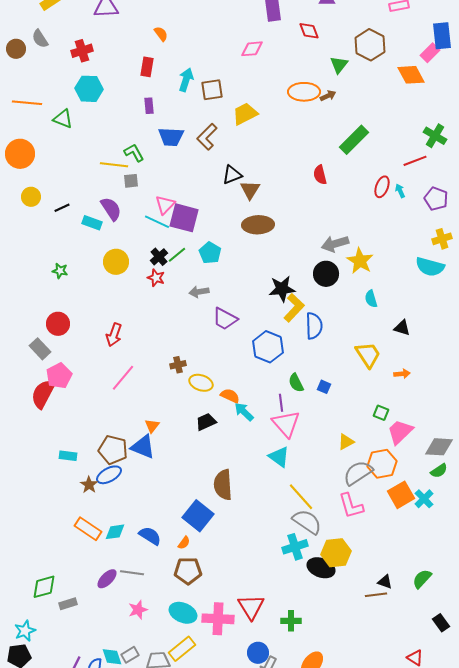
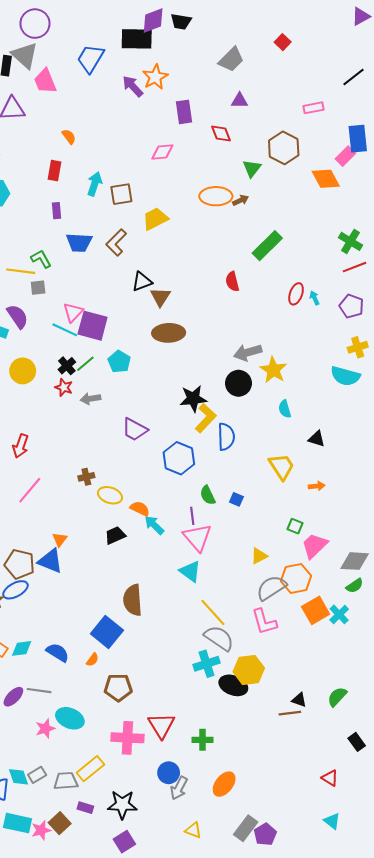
red line: (415, 161) -> (355, 267), moved
gray arrow: (199, 292) -> (90, 399), moved
brown pentagon: (188, 571) -> (118, 687), moved
cyan ellipse: (183, 613) -> (70, 718), moved

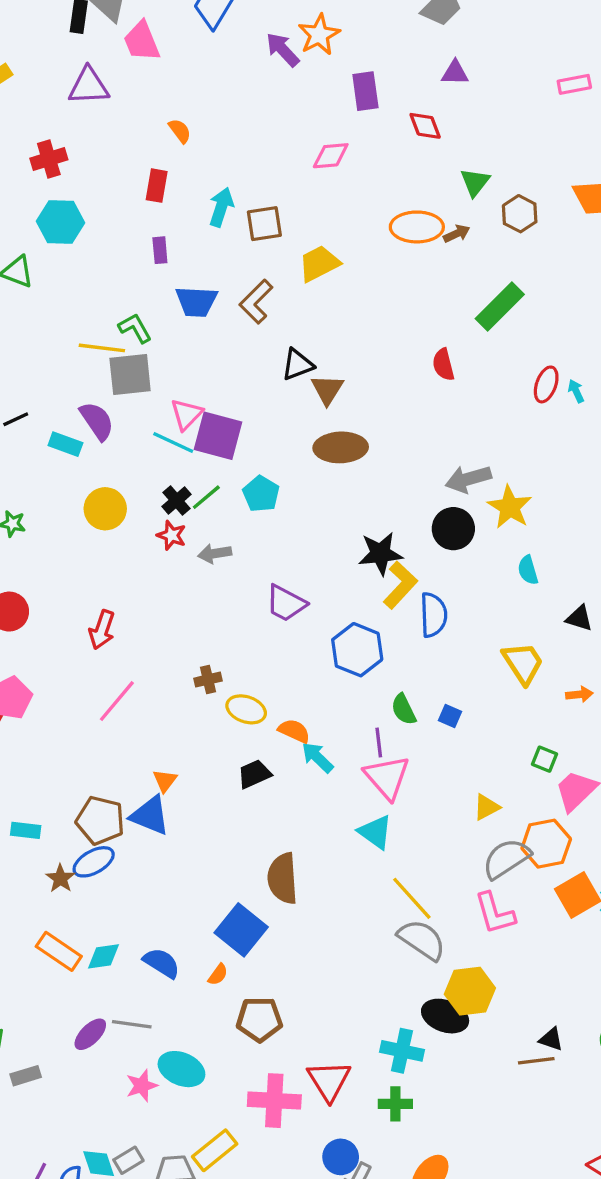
brown hexagon: (284, 148) -> (520, 214), moved, size x0.7
gray square: (38, 288) -> (130, 374), size x1.8
cyan cross: (207, 664) -> (402, 1051), moved, turned 30

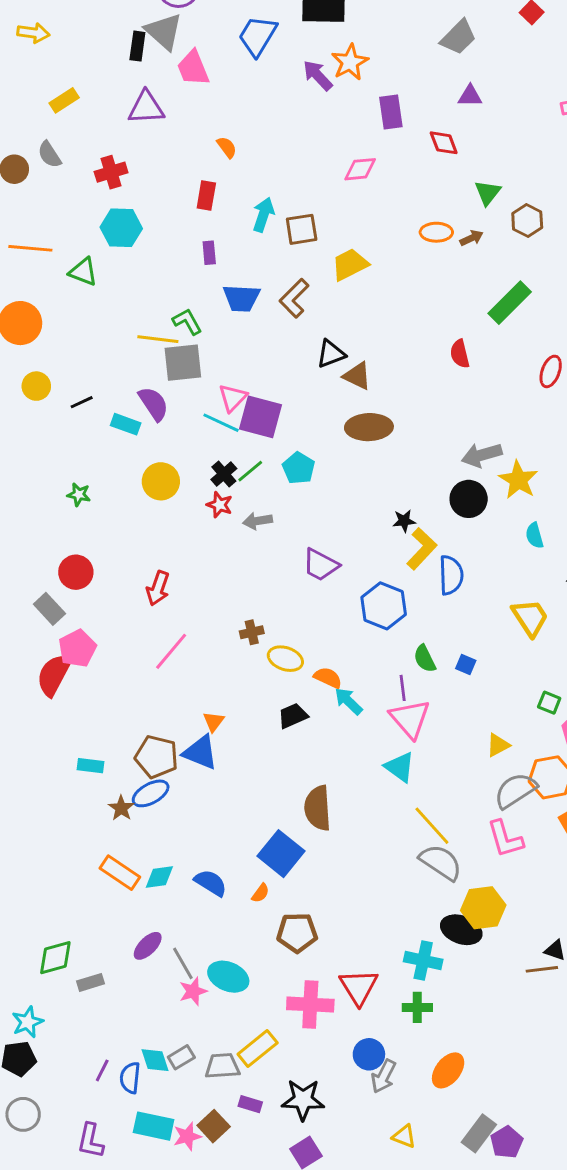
orange ellipse: (417, 227) -> (436, 232), size x0.7
brown triangle: (327, 389) -> (357, 376), turned -36
black star: (380, 554) -> (404, 521), size x0.6
gray line: (132, 1024) -> (183, 963), moved, turned 52

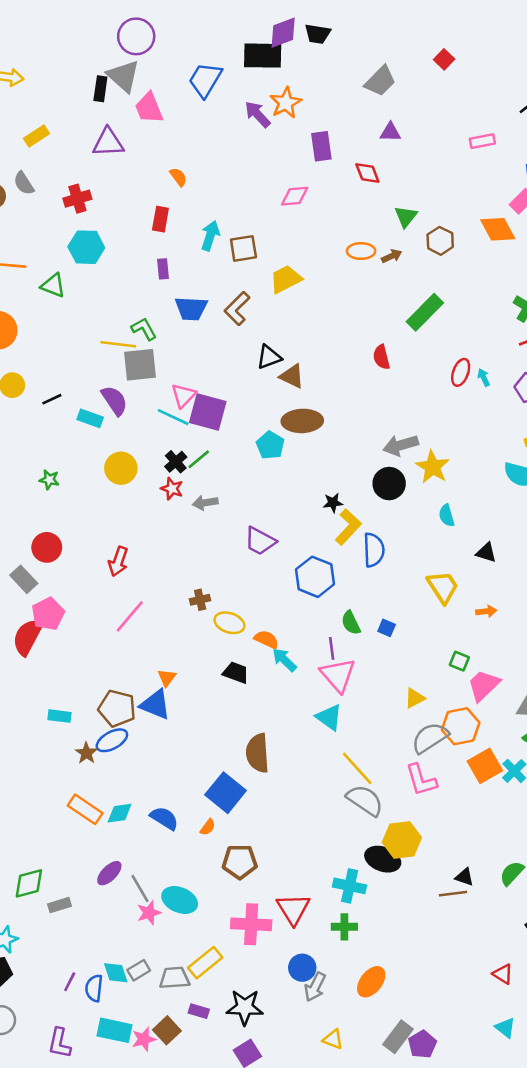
cyan pentagon: (299, 468) -> (270, 445), moved
black trapezoid: (293, 716) -> (236, 673), turned 44

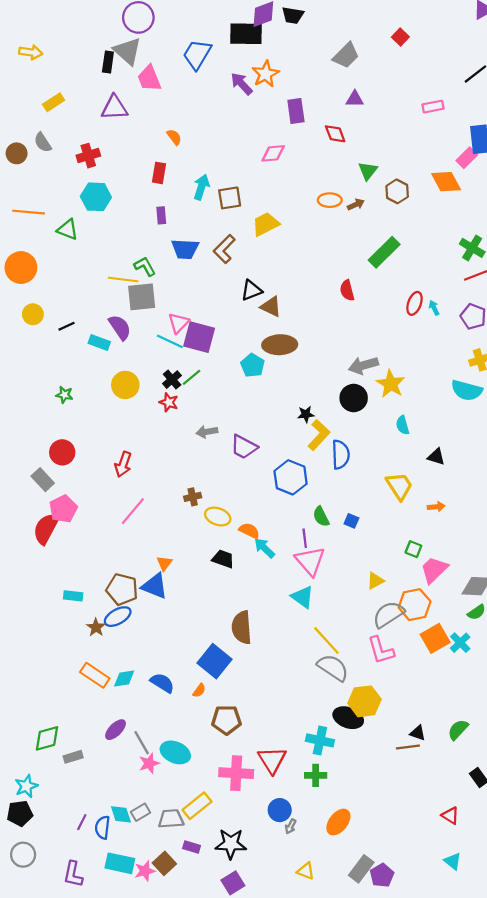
gray arrow: (205, 503) -> (207, 432), moved
gray arrow: (315, 987) -> (291, 826), size x0.6

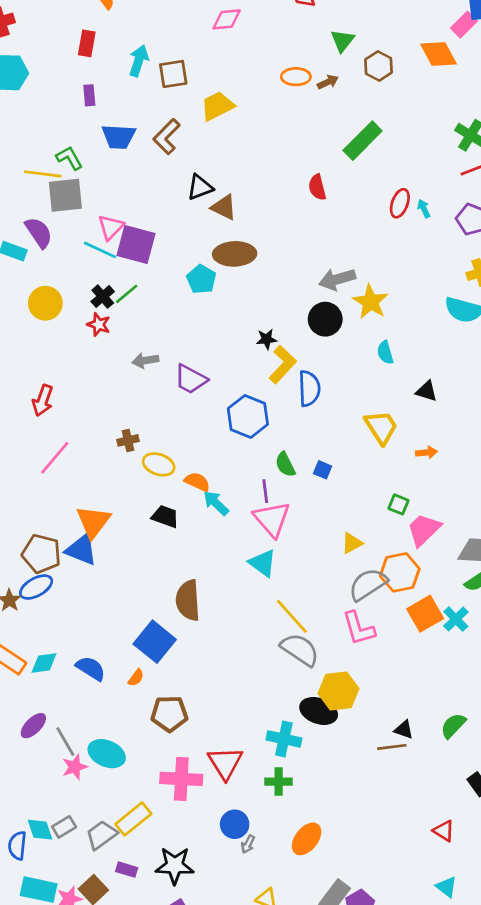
orange triangle: (164, 563) -> (93, 522), size x1.8
gray trapezoid: (171, 819) -> (101, 835), turned -32

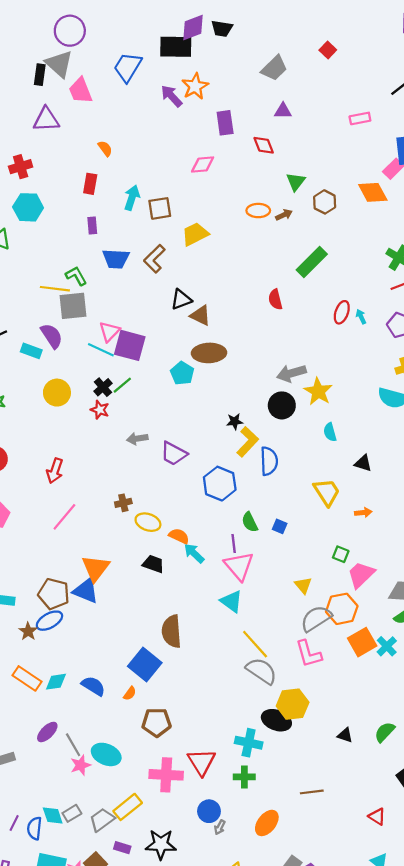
yellow triangle: (352, 543) -> (303, 585), turned -42
brown line: (392, 747) -> (312, 792), moved

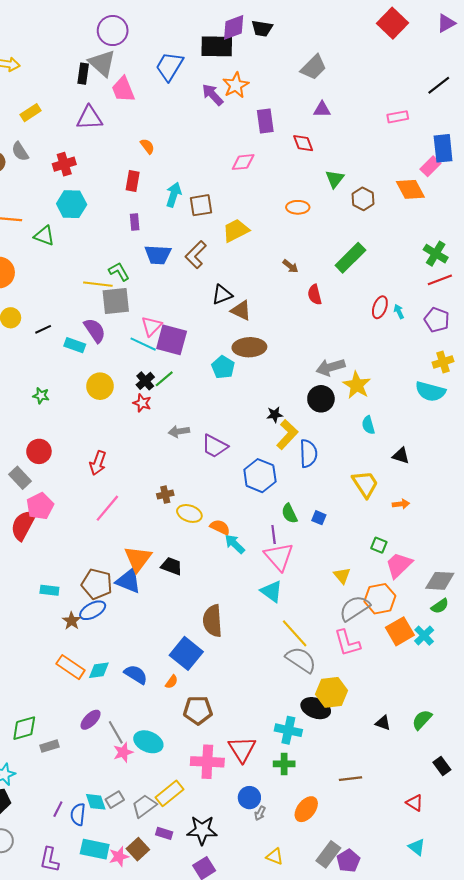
red square: (328, 50) -> (393, 23), moved, size x1.8
brown arrow: (284, 215) -> (290, 266), moved, turned 63
black trapezoid: (153, 564) -> (172, 566), moved

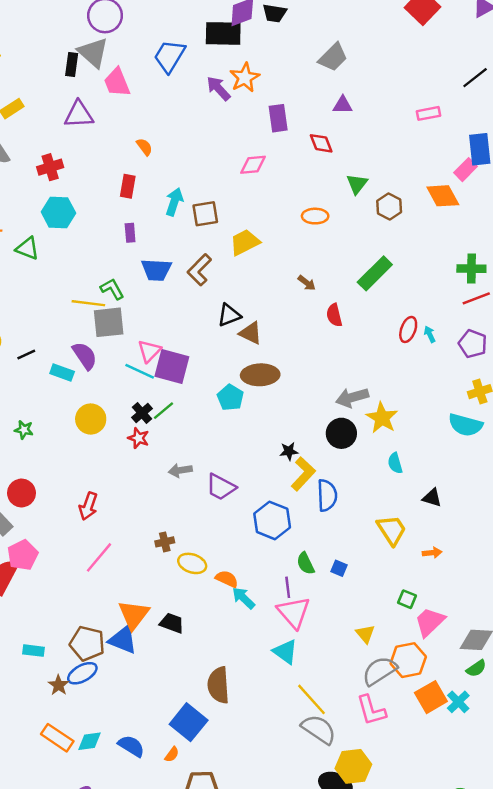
green cross: (436, 254) -> (471, 269), turned -30

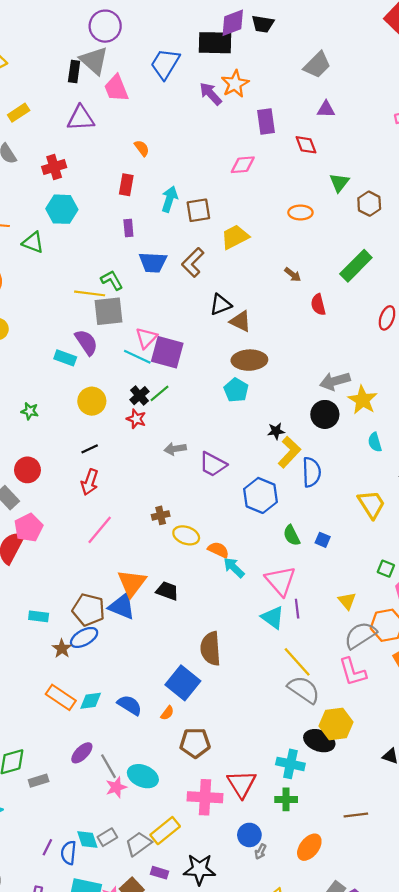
black line: (26, 355) -> (90, 449), moved
cyan pentagon: (230, 398) -> (236, 390), moved
purple line: (288, 587) -> (297, 609), moved

